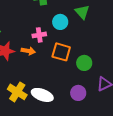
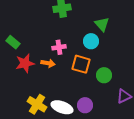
cyan circle: (60, 22) -> (91, 41), moved
purple circle: (78, 93) -> (85, 105), moved

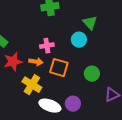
orange square: (81, 64) -> (59, 68), moved
yellow cross: (37, 104) -> (32, 85), moved

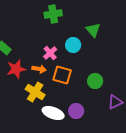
cyan circle: (79, 40) -> (73, 45), moved
pink cross: (47, 46) -> (50, 53), turned -32

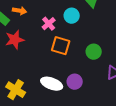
orange arrow: (39, 69) -> (20, 11), moved
yellow cross: (35, 92) -> (16, 90), moved

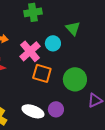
pink cross: (49, 24) -> (30, 51), size x1.5
green circle: (94, 52) -> (75, 79), size x1.5

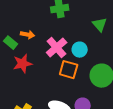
cyan circle: (53, 43) -> (80, 50), moved

